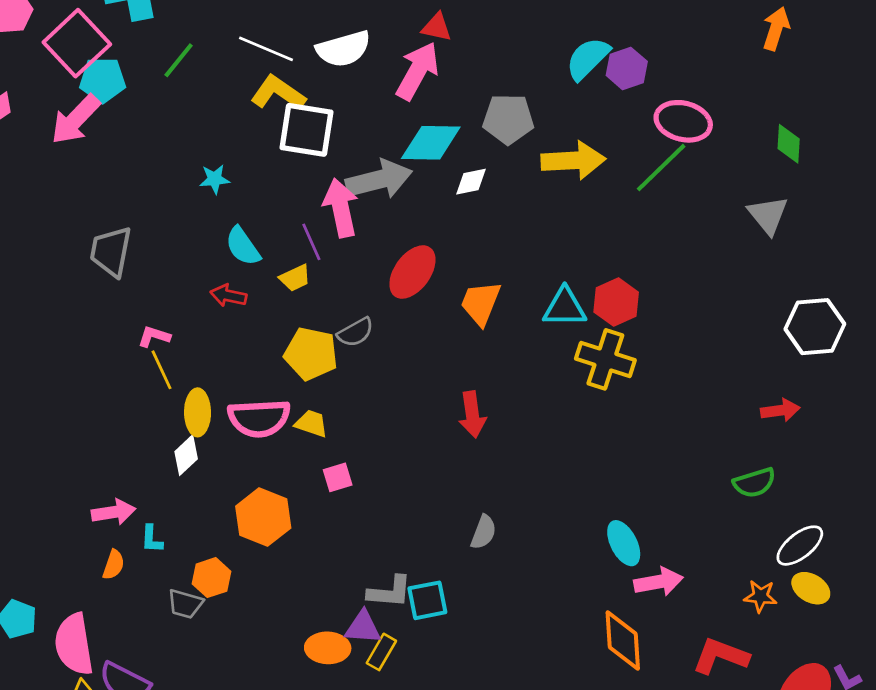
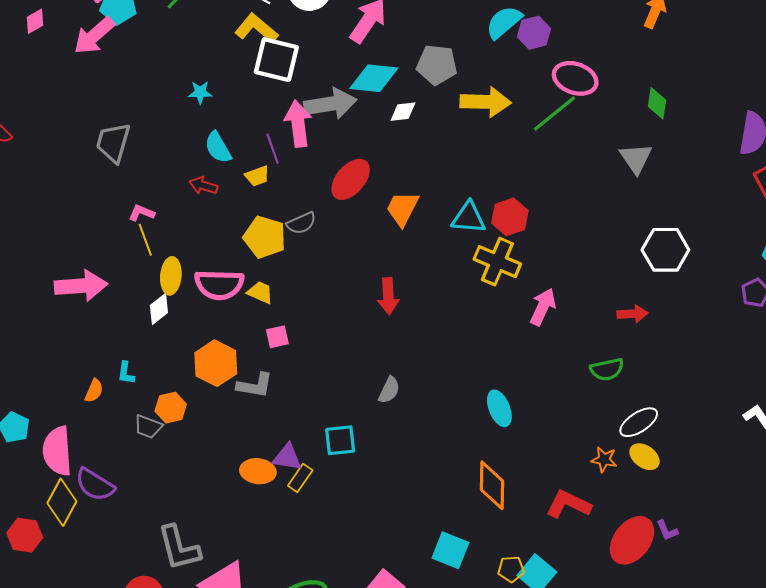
pink arrow: (114, 512) -> (81, 286), moved, size x1.5
pink arrow: (659, 582) -> (543, 307), moved, turned -60
gray L-shape: (390, 592) -> (255, 385), moved

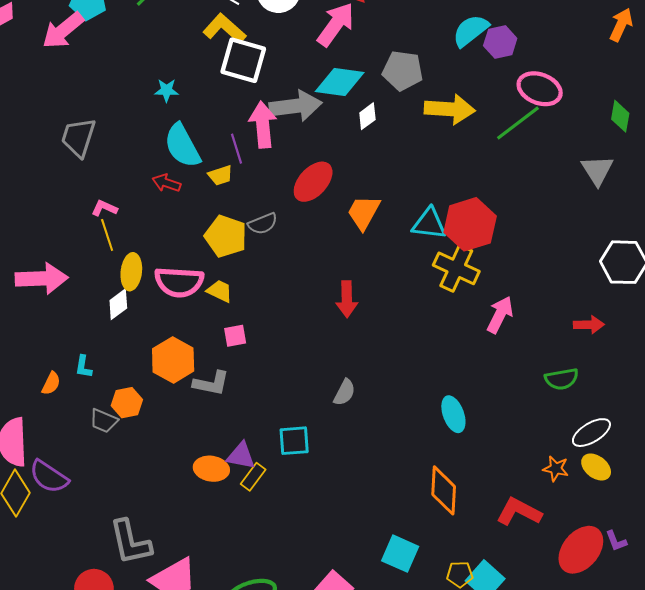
white diamond: (403, 112) -> (367, 116), turned -32
cyan semicircle: (218, 147) -> (182, 146), size x1.4
red hexagon: (510, 217) -> (470, 224), size x1.4

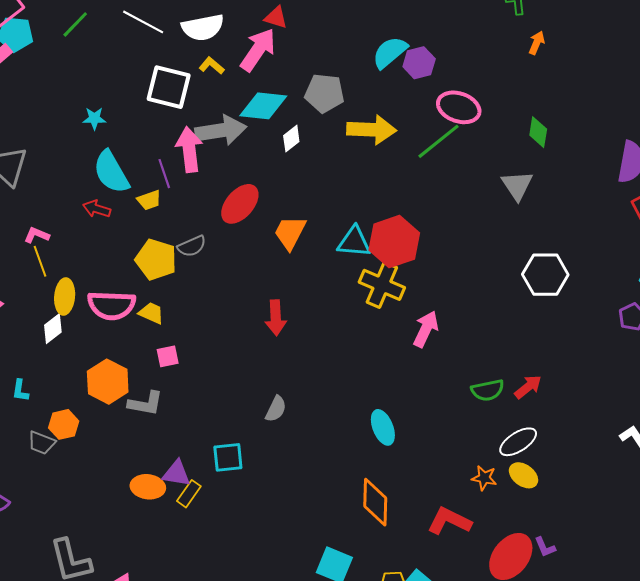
orange arrow: (621, 25) -> (537, 43), size x0.7
yellow L-shape: (224, 29) -> (212, 66), moved, size x0.6
red arrow: (589, 325) -> (528, 387), moved, turned -36

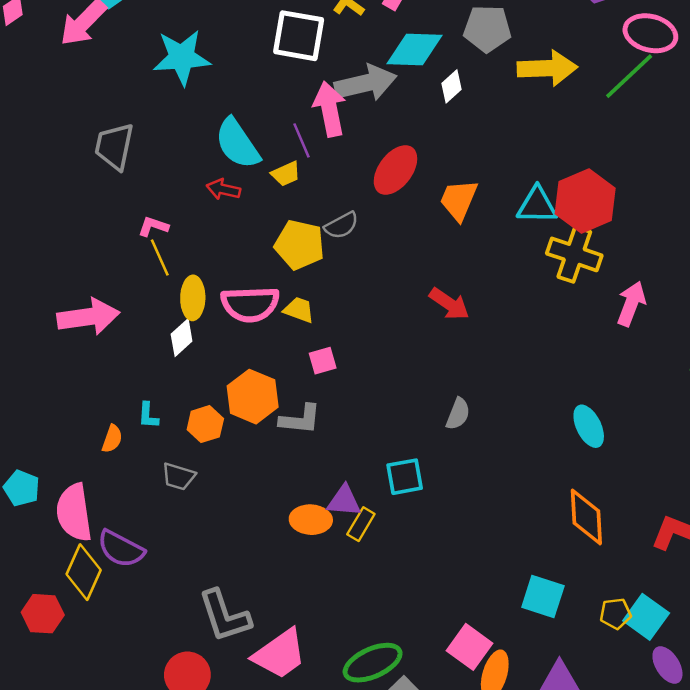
cyan star: (94, 118) -> (182, 57), moved, size x2.0
red arrow: (276, 318) -> (449, 304), turned -48
orange hexagon: (64, 424) -> (205, 424), moved

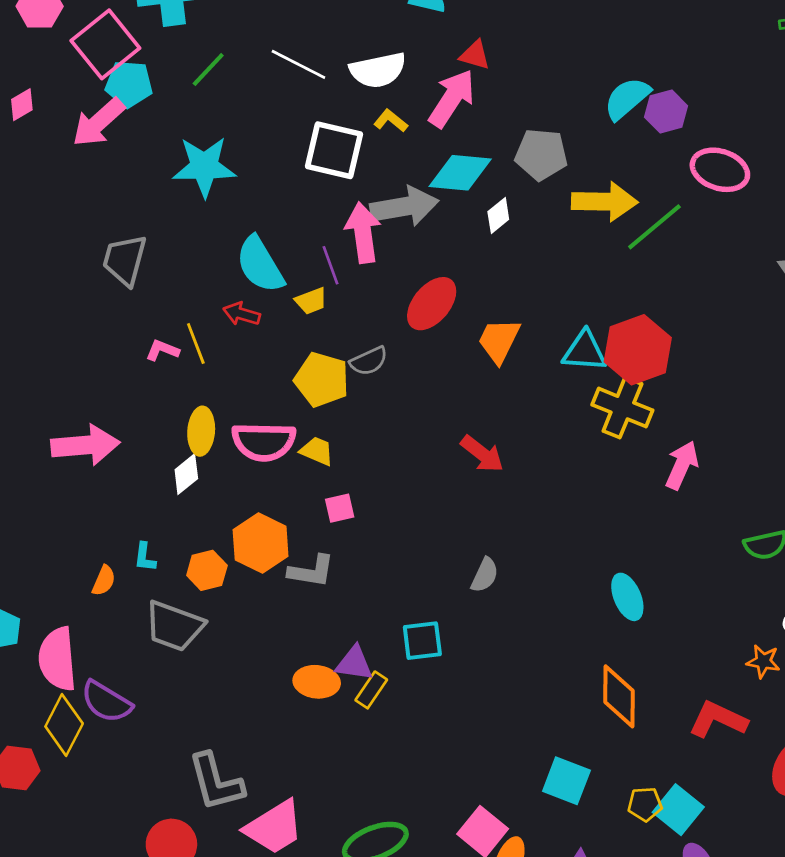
green line: (629, 76) -> (654, 227), moved
yellow line: (160, 258) -> (196, 344), moved
gray trapezoid: (178, 476) -> (174, 626), size x1.6

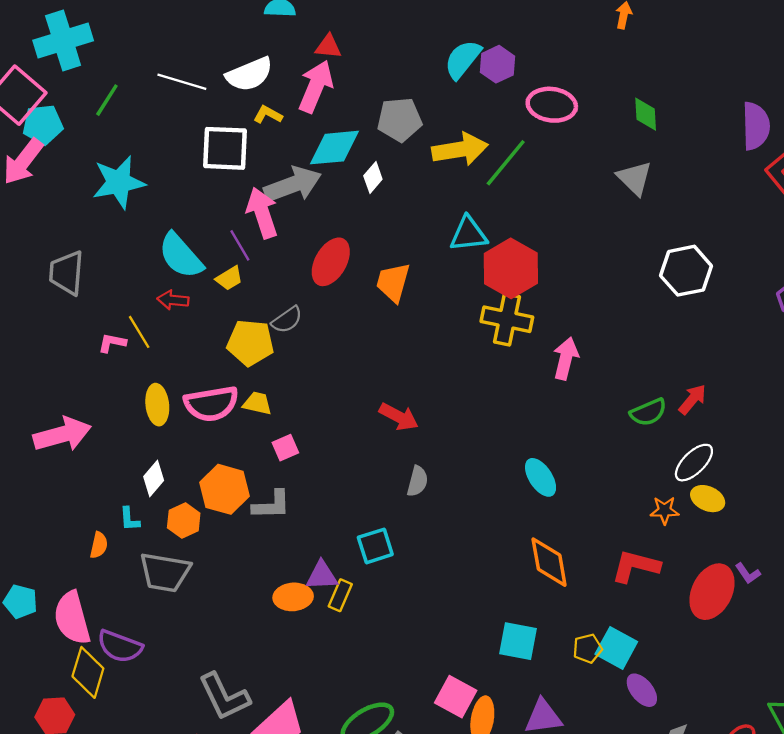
cyan triangle: (585, 351) -> (468, 234), moved
red arrow: (482, 454) -> (399, 417), moved
white diamond: (186, 474) -> (154, 479), moved

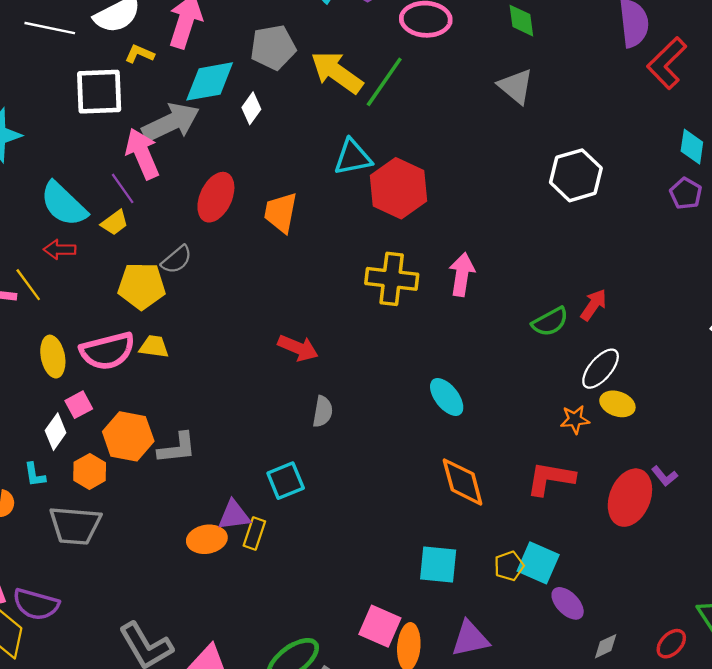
yellow arrow: (460, 149) -> (337, 72), turned -130
yellow cross: (507, 319) -> (392, 279), moved
pink square: (285, 448) -> (79, 405), moved

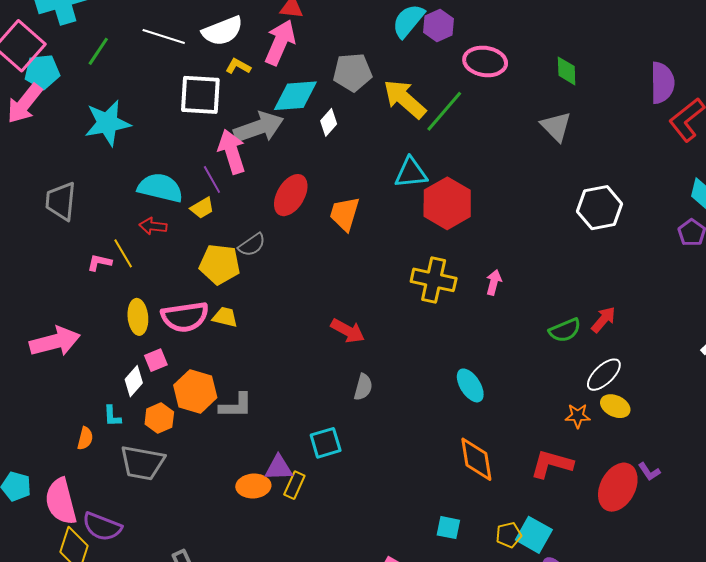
cyan semicircle: (64, 204) -> (160, 188), turned 144
pink arrow: (462, 275) -> (494, 282), size x0.7
cyan square: (438, 564) -> (448, 528), size x0.7

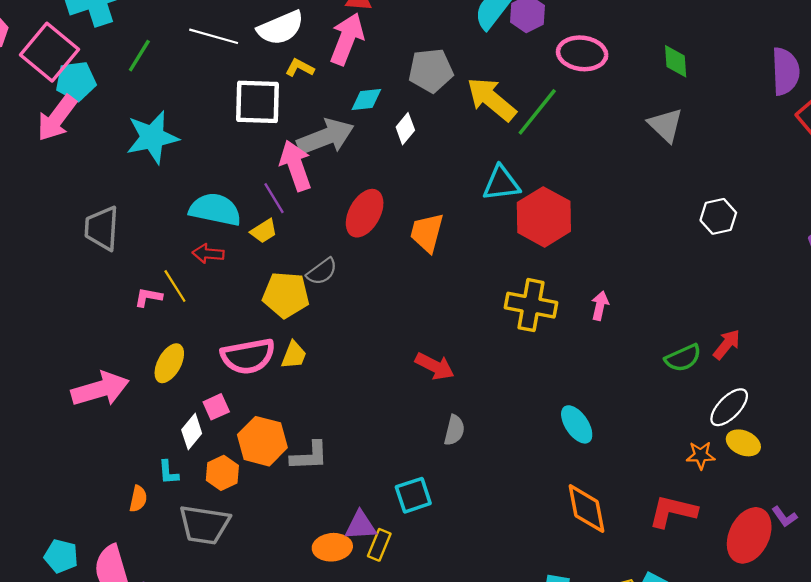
cyan diamond: (295, 96) -> (366, 99), size x0.6
white hexagon: (600, 208) -> (718, 216), size x0.7
yellow ellipse: (138, 317) -> (169, 363), moved, turned 36
yellow trapezoid: (225, 317) -> (294, 355), turned 100

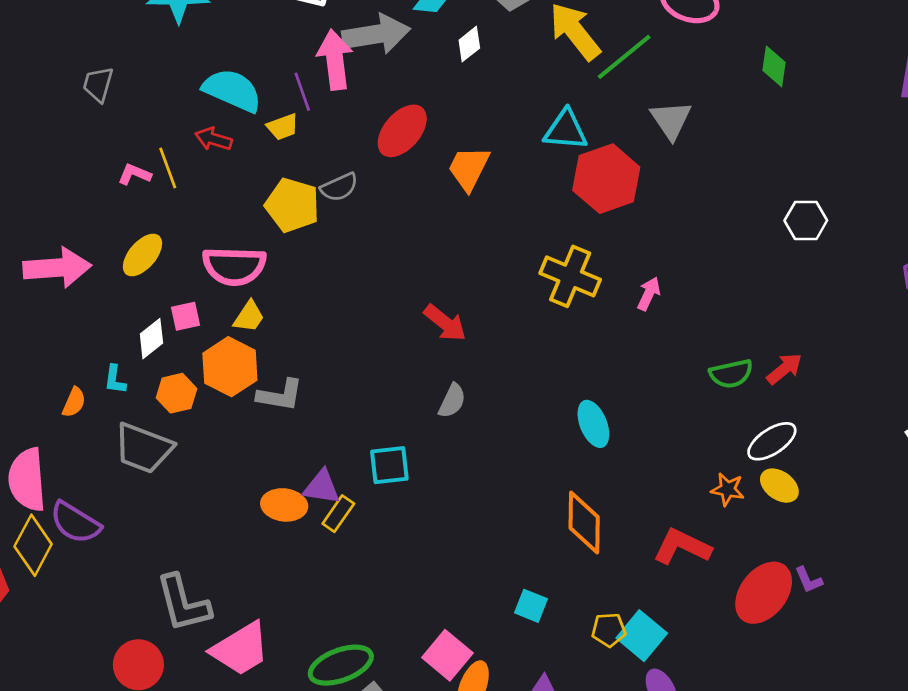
green diamond: (676, 61) -> (774, 66), moved
gray triangle: (666, 125) -> (671, 120), moved
gray trapezoid: (102, 228) -> (98, 84), size x0.7
yellow trapezoid: (294, 355) -> (249, 317), moved

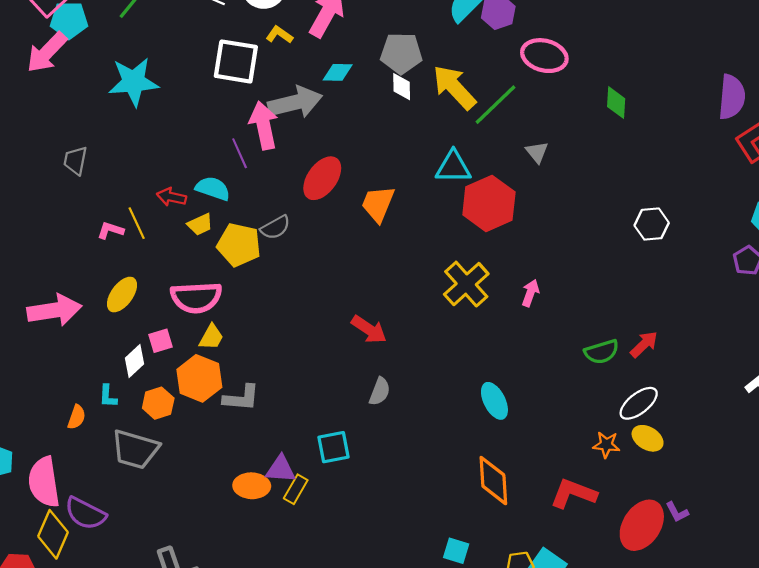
white diamond: (469, 44) -> (402, 87), moved, turned -48
cyan semicircle: (232, 90) -> (213, 188), moved, size x0.7
gray triangle: (671, 120) -> (537, 152), size x0.7
yellow trapezoid: (283, 127) -> (200, 224), moved
yellow cross: (570, 276) -> (466, 284), turned 30

